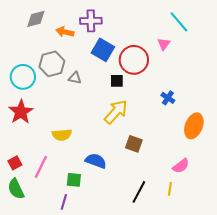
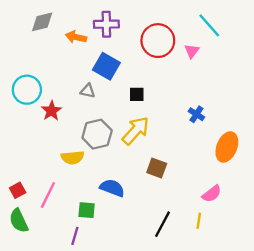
blue square: (103, 50) -> (106, 66), moved
red circle: (134, 60) -> (158, 41), moved
gray hexagon: (52, 64) -> (97, 134), moved
red star: (21, 112) -> (51, 111), moved, size x0.7

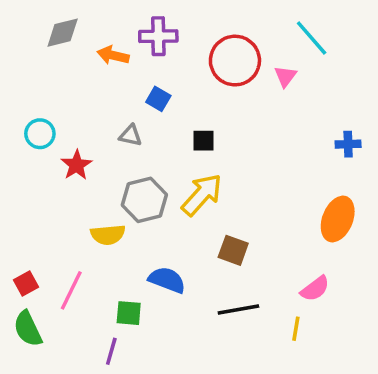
blue square: (106, 66) -> (158, 99), size x0.6
cyan circle: (27, 90) -> (40, 134), size x0.7
blue cross: (196, 114) -> (348, 144), moved, turned -35
black line: (163, 224) -> (238, 310), moved, turned 52

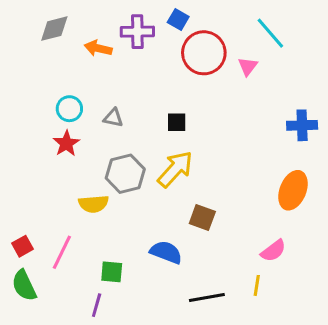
blue square: (158, 99) -> (178, 20), moved
cyan circle: (40, 134) -> (69, 109), moved
blue cross: (348, 144) -> (302, 125), size x1.4
blue semicircle: (167, 280) -> (166, 252), moved
black line: (238, 310) -> (207, 298), moved

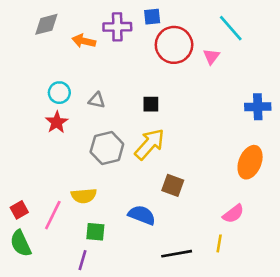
blue square: (178, 20) -> (152, 17), turned -36
yellow semicircle: (94, 204) -> (84, 196), moved

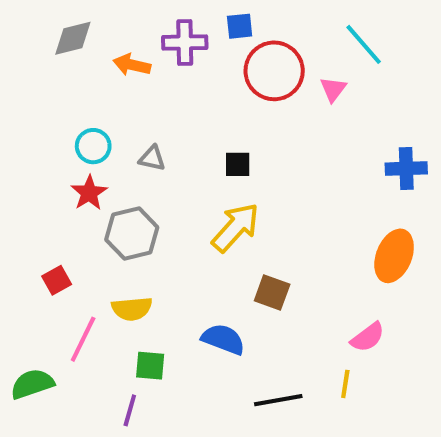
gray hexagon: (107, 148) -> (132, 234), moved
red square: (19, 210) -> (57, 280), moved
green semicircle: (21, 243) -> (32, 384), turned 96

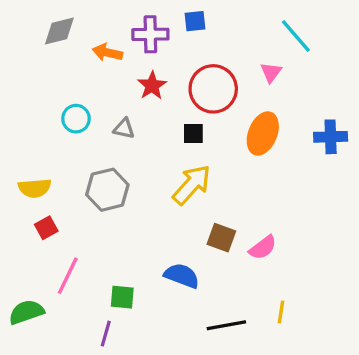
red circle: (274, 71) -> (213, 89), moved
red star: (89, 193) -> (152, 86), moved
orange ellipse: (394, 256) -> (263, 133), moved
yellow semicircle: (132, 309) -> (35, 188), moved
pink semicircle: (368, 337) -> (263, 248), moved

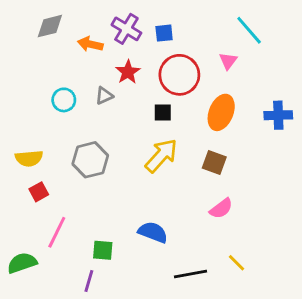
blue square: (195, 21) -> (164, 33), moved
purple cross: (150, 34) -> (126, 29), turned 32
gray triangle: (124, 129) -> (104, 96), moved, turned -36
brown square: (221, 238) -> (214, 163), moved
yellow line: (281, 312) -> (236, 263), turned -54

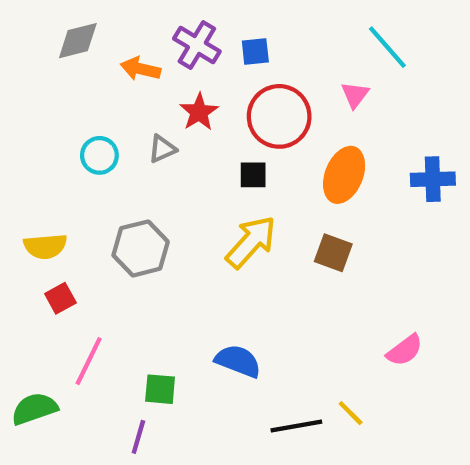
pink semicircle: (221, 209) -> (405, 350), moved
yellow line: (236, 263) -> (351, 413), moved

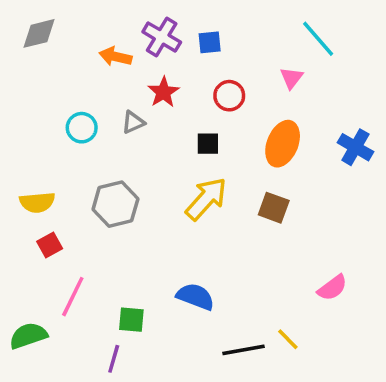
gray diamond: (78, 41) -> (39, 33), moved
red circle: (279, 116) -> (229, 96), size x0.6
blue cross: (433, 179) -> (355, 147), turned 32

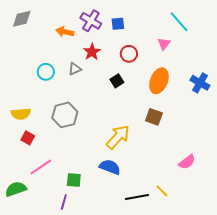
black square: (208, 144) -> (117, 81), turned -32
yellow arrow: (206, 199) -> (118, 137), moved
red square: (50, 245) -> (28, 138), turned -32
pink line: (73, 297) -> (41, 167), turned 30

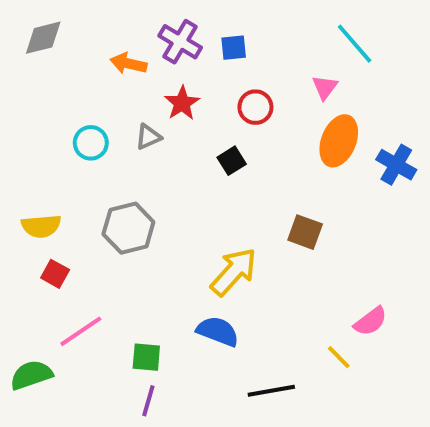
orange ellipse: (159, 81) -> (339, 141), moved
yellow line: (162, 191) -> (339, 357), moved
purple line: (64, 202) -> (148, 401), moved

